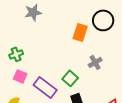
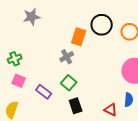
gray cross: (95, 62) -> (67, 57), moved
purple rectangle: (45, 87) -> (44, 92), size x0.7

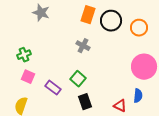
gray star: (32, 17) -> (41, 13), turned 30
orange rectangle: (79, 37) -> (88, 15), moved
gray cross: (67, 57) -> (83, 46), moved, turned -32

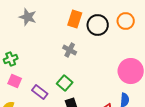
orange circle: (139, 28) -> (126, 21), moved

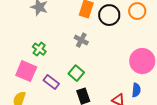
green cross: (11, 59) -> (39, 49), moved, turned -32
pink square: (15, 81) -> (26, 71), size x1.5

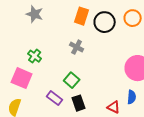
purple rectangle: (51, 82) -> (55, 98), moved

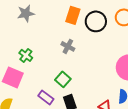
gray star: (35, 14) -> (26, 13), turned -30

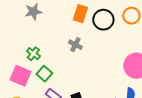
green square: (63, 79) -> (44, 74), moved

